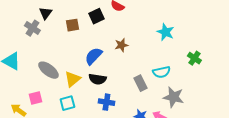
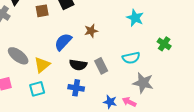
black semicircle: (97, 79) -> (78, 65), moved
gray rectangle: (140, 83) -> (101, 66), moved

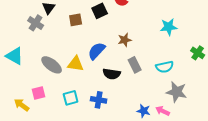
cyan star: (135, 18) -> (169, 27), turned -30
yellow triangle: (42, 65) -> (76, 64), moved, turned 48
gray rectangle: (101, 66) -> (135, 65), moved
blue cross: (76, 88) -> (99, 100), moved

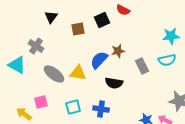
gray cross: (36, 23) -> (36, 46), moved
brown star: (125, 40) -> (118, 51), moved
gray rectangle: (135, 65) -> (142, 66), moved
cyan semicircle: (165, 67) -> (167, 60), moved

